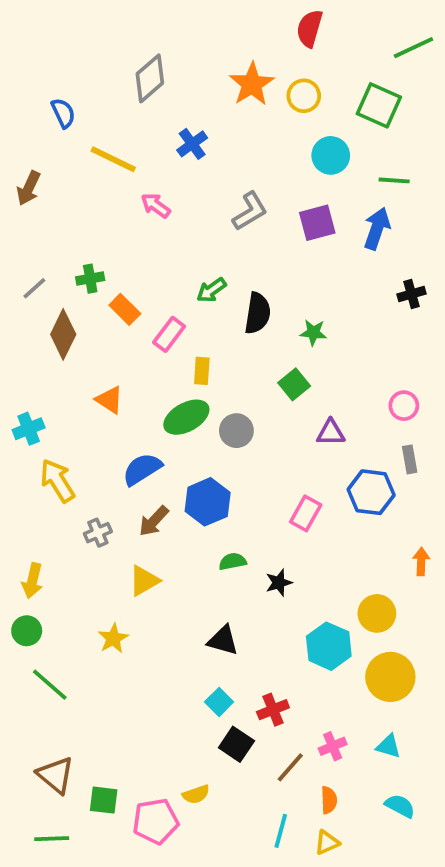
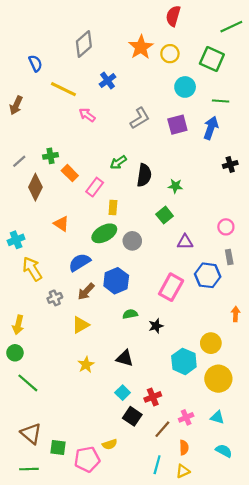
pink rectangle: (306, 513) -> (171, 287), size x1.4
yellow star: (113, 638) -> (86, 365), moved

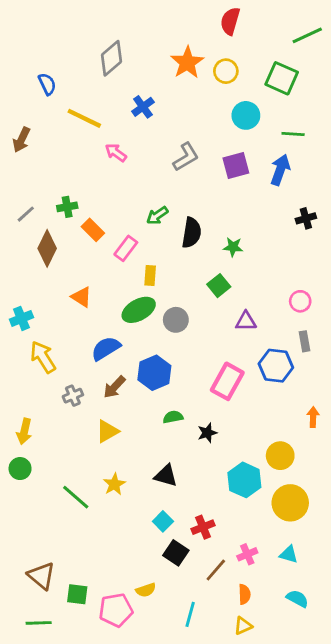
green line: (28, 383) -> (76, 497), moved
cyan line: (157, 465) -> (190, 614), moved

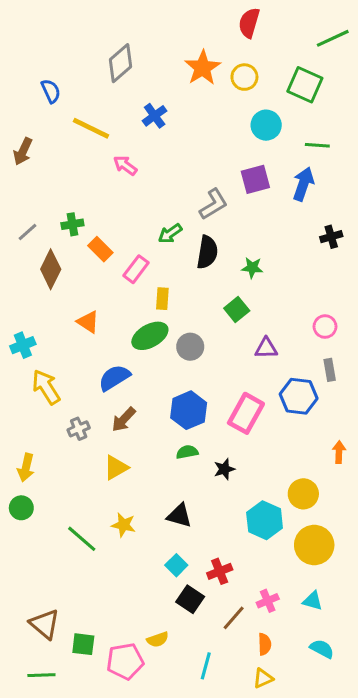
gray L-shape: (186, 157) -> (213, 204), moved
blue hexagon: (154, 373) -> (189, 410), moved
yellow star: (114, 484) -> (124, 525), turned -30

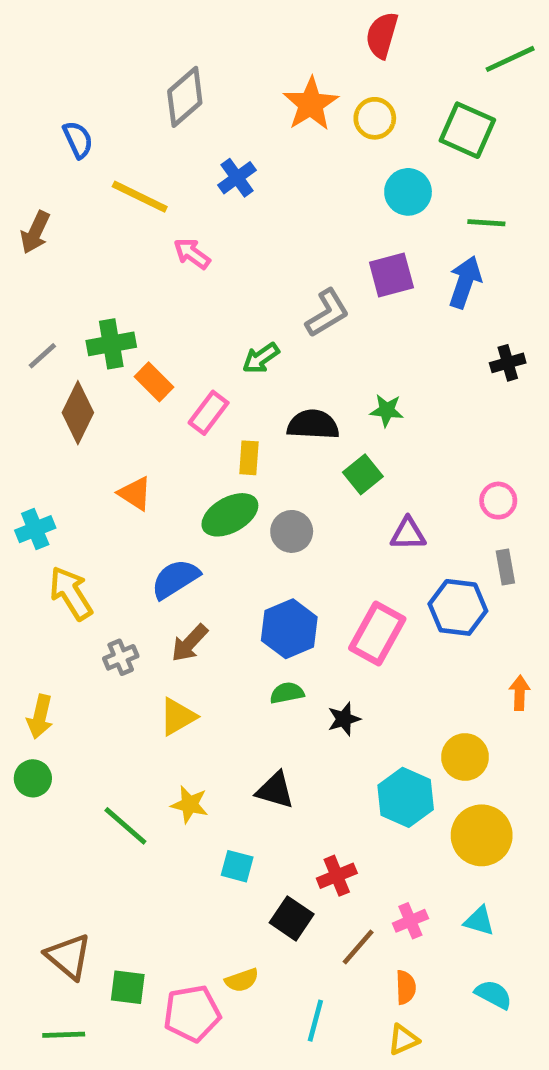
green cross: (72, 224) -> (111, 344), size x1.4
black semicircle: (207, 252) -> (313, 425), moved, turned -96
cyan square: (176, 565) -> (237, 866), moved, turned -30

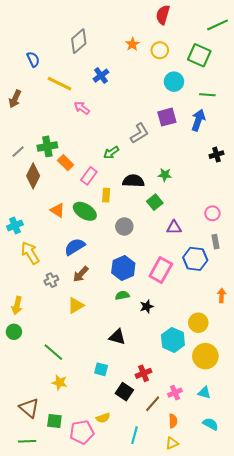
orange star: (311, 104) -> (132, 44), size x0.6
green ellipse: (230, 515) -> (85, 211), moved, turned 60
yellow star: (190, 804) -> (59, 382), moved

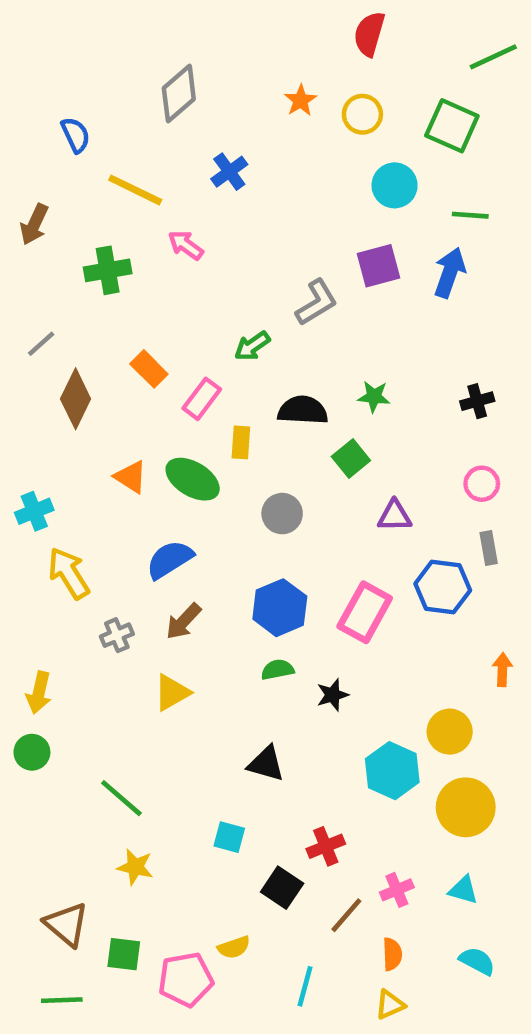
green cross: (47, 146) -> (108, 270), moved
black cross: (216, 155) -> (477, 401), moved

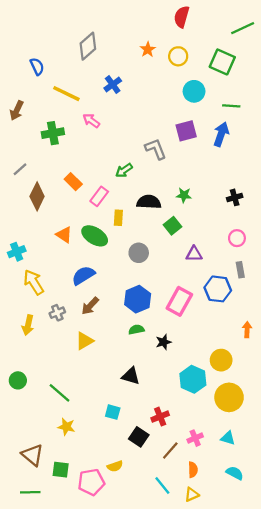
gray L-shape: (317, 302) -> (156, 149), turned -80
yellow arrow: (39, 693) -> (28, 325), moved
green circle: (32, 752) -> (18, 380), moved
cyan line: (305, 986) -> (162, 485), moved, turned -54

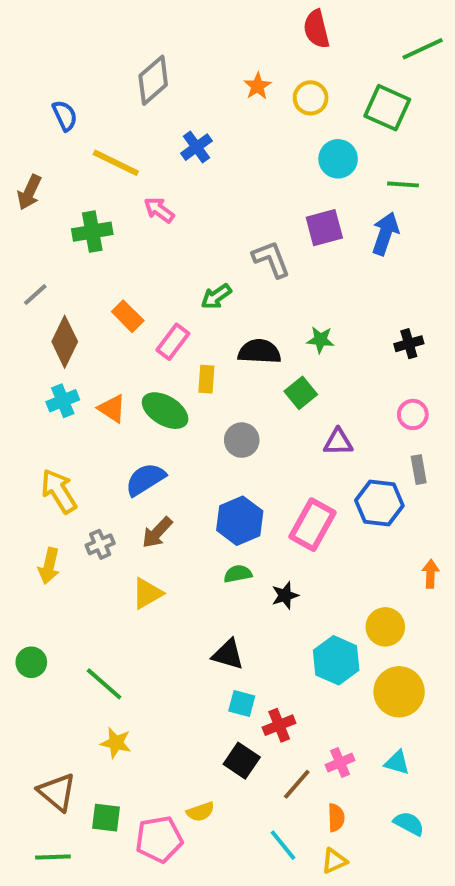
red semicircle: (182, 17) -> (316, 29), turned -30
cyan cross: (17, 252) -> (63, 401), moved
cyan square: (113, 412) -> (242, 704), moved

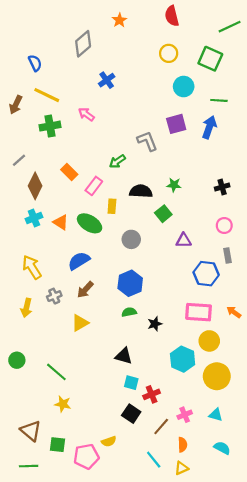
orange star: (257, 86) -> (119, 20), moved
yellow line: (116, 163) -> (47, 95), moved
pink rectangle: (313, 525) -> (199, 312), moved, turned 65
orange arrow: (431, 574) -> (234, 312), turned -56

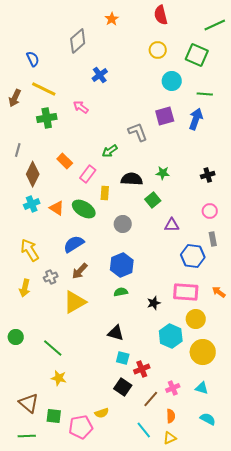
gray line: (19, 160) -> (18, 150), turned -32
yellow triangle: (80, 323) -> (75, 302), size x1.4
black star: (155, 324) -> (154, 303), moved

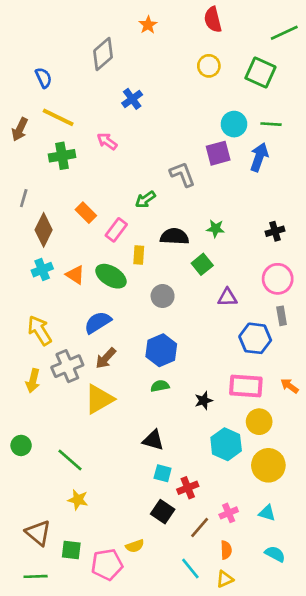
cyan circle: (172, 81) -> (234, 124), moved
pink circle: (210, 211) -> (278, 279), size x1.5
gray cross: (51, 277) -> (67, 366), size x1.6

